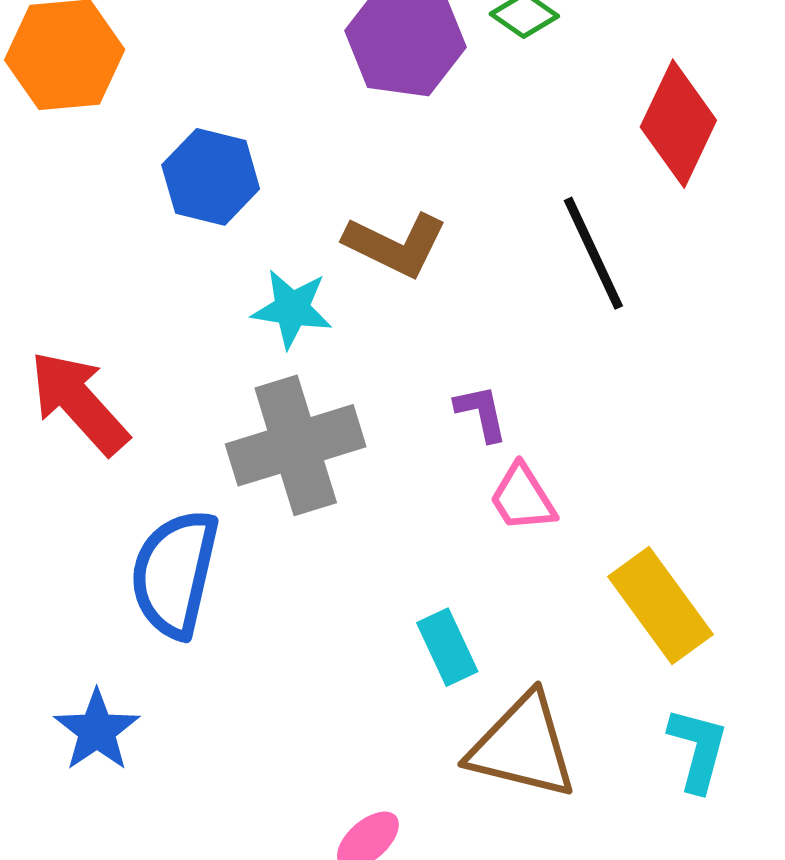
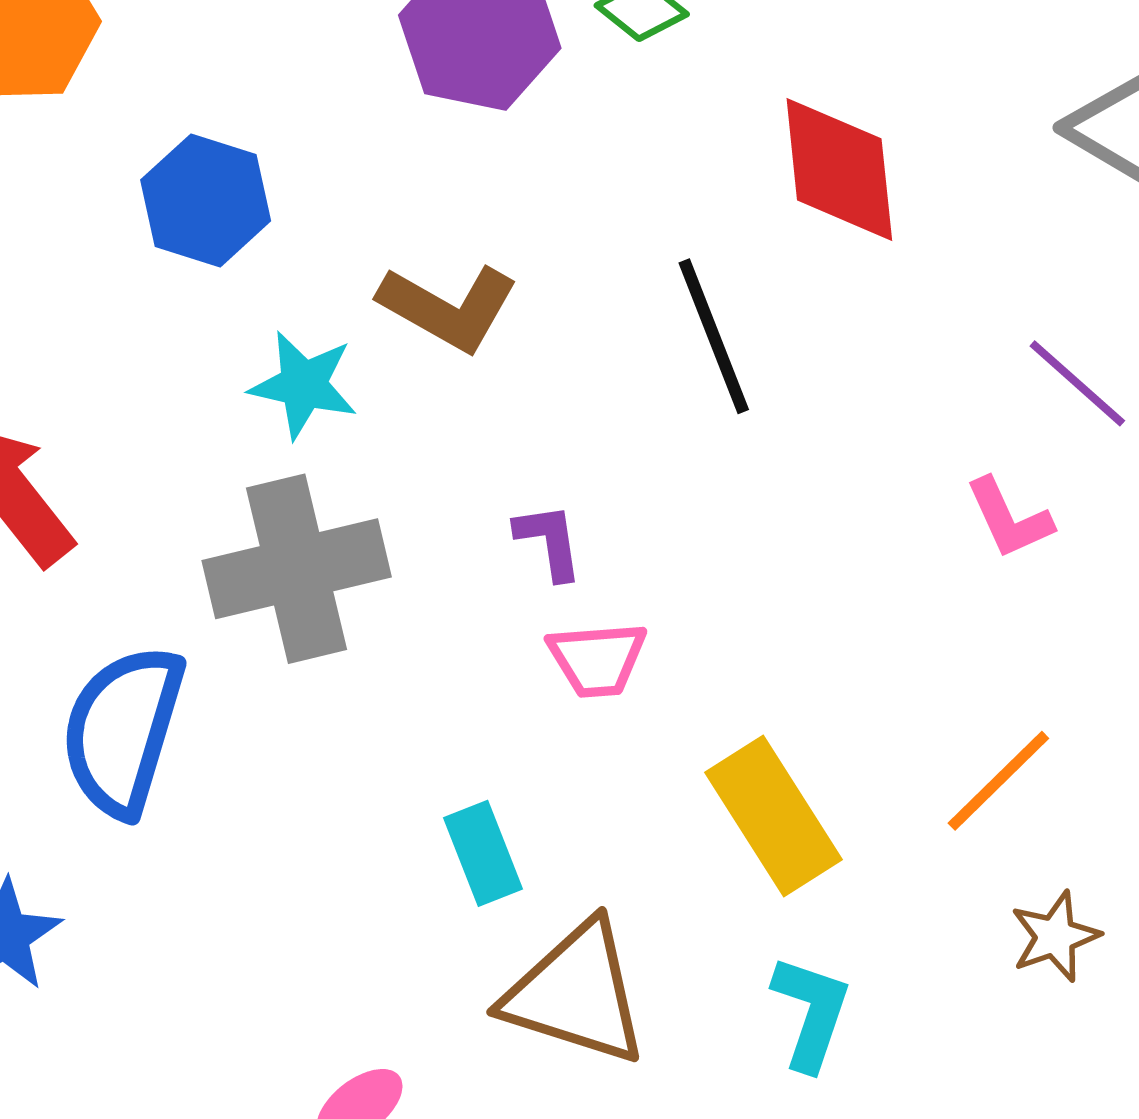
red diamond: (678, 124) -> (839, 169), turned -35
pink trapezoid: (523, 498) -> (597, 659), turned -66

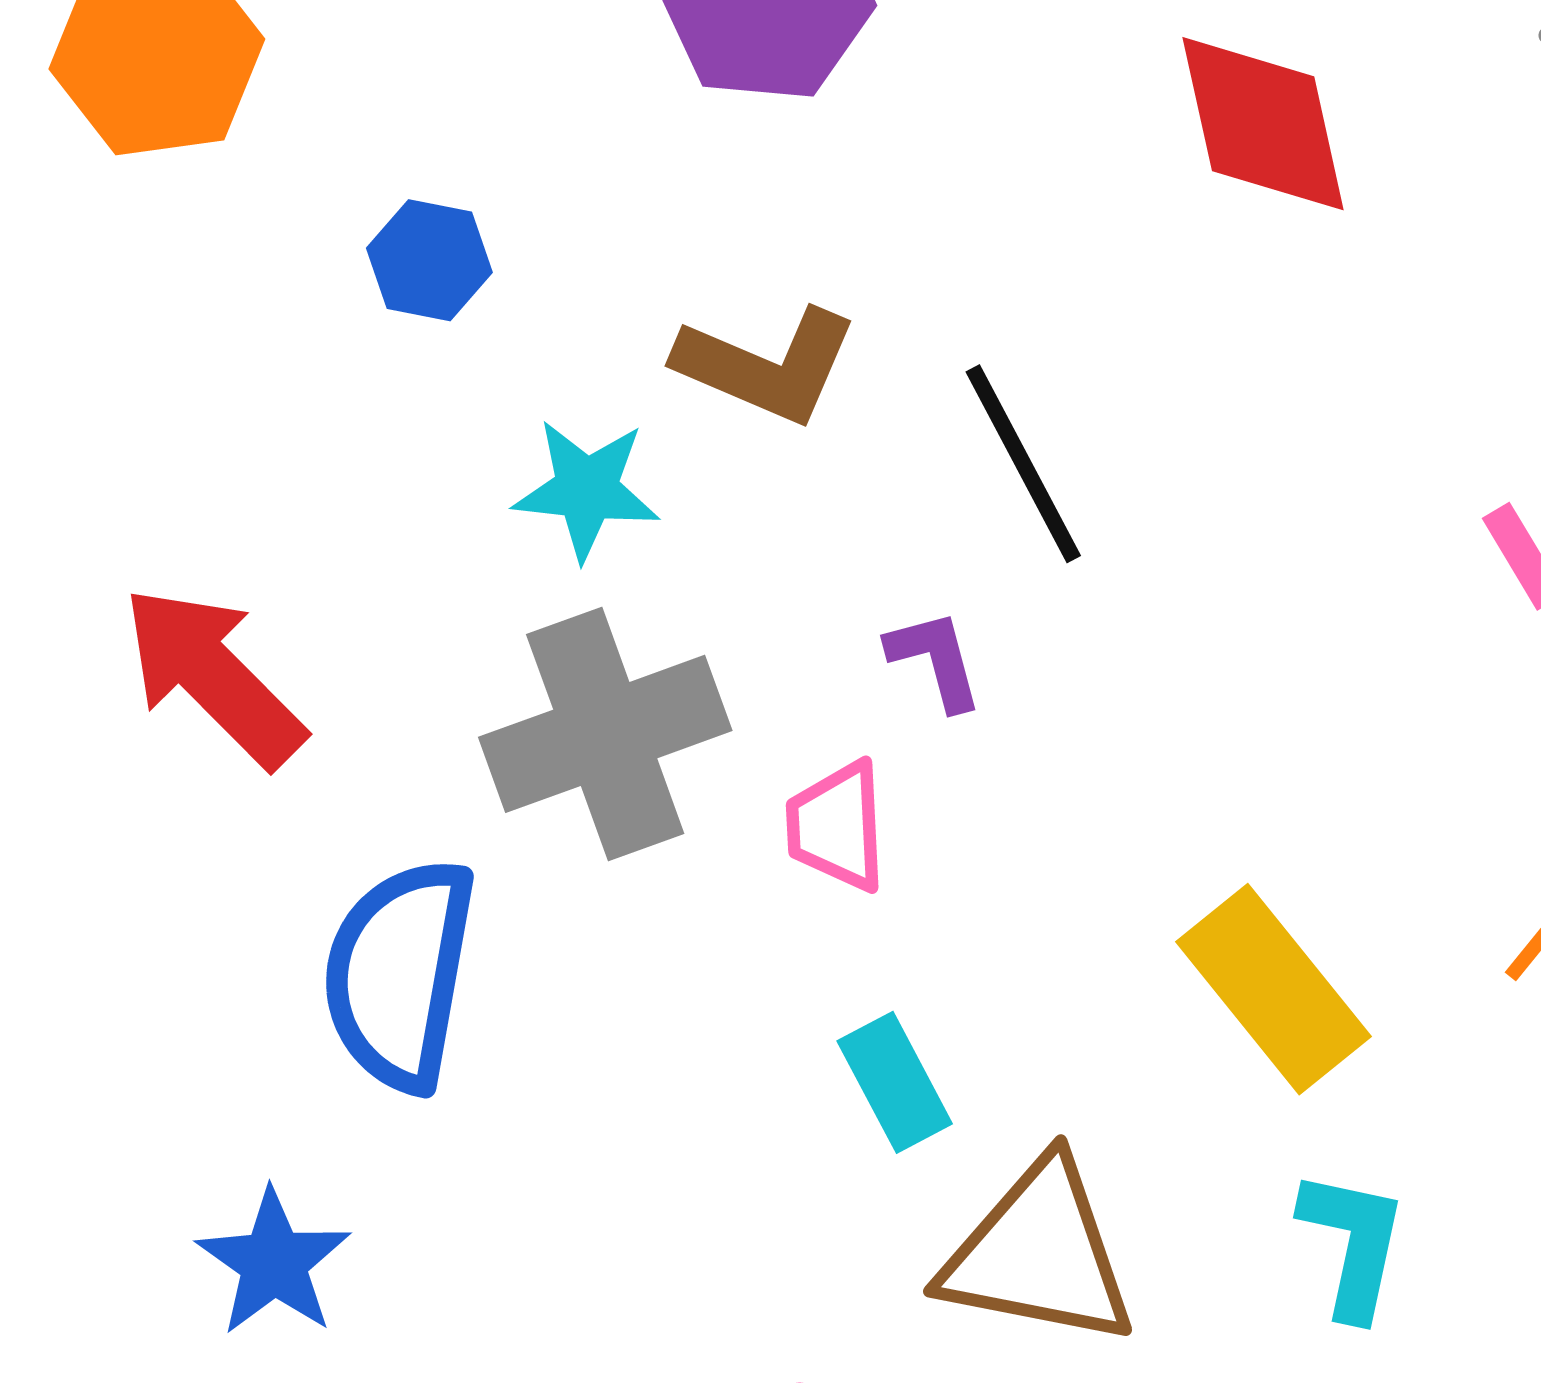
blue hexagon: (206, 200) -> (429, 260), size x0.7
black line: (714, 336) -> (1023, 464), moved
pink trapezoid: (597, 659) -> (837, 826), moved, turned 98

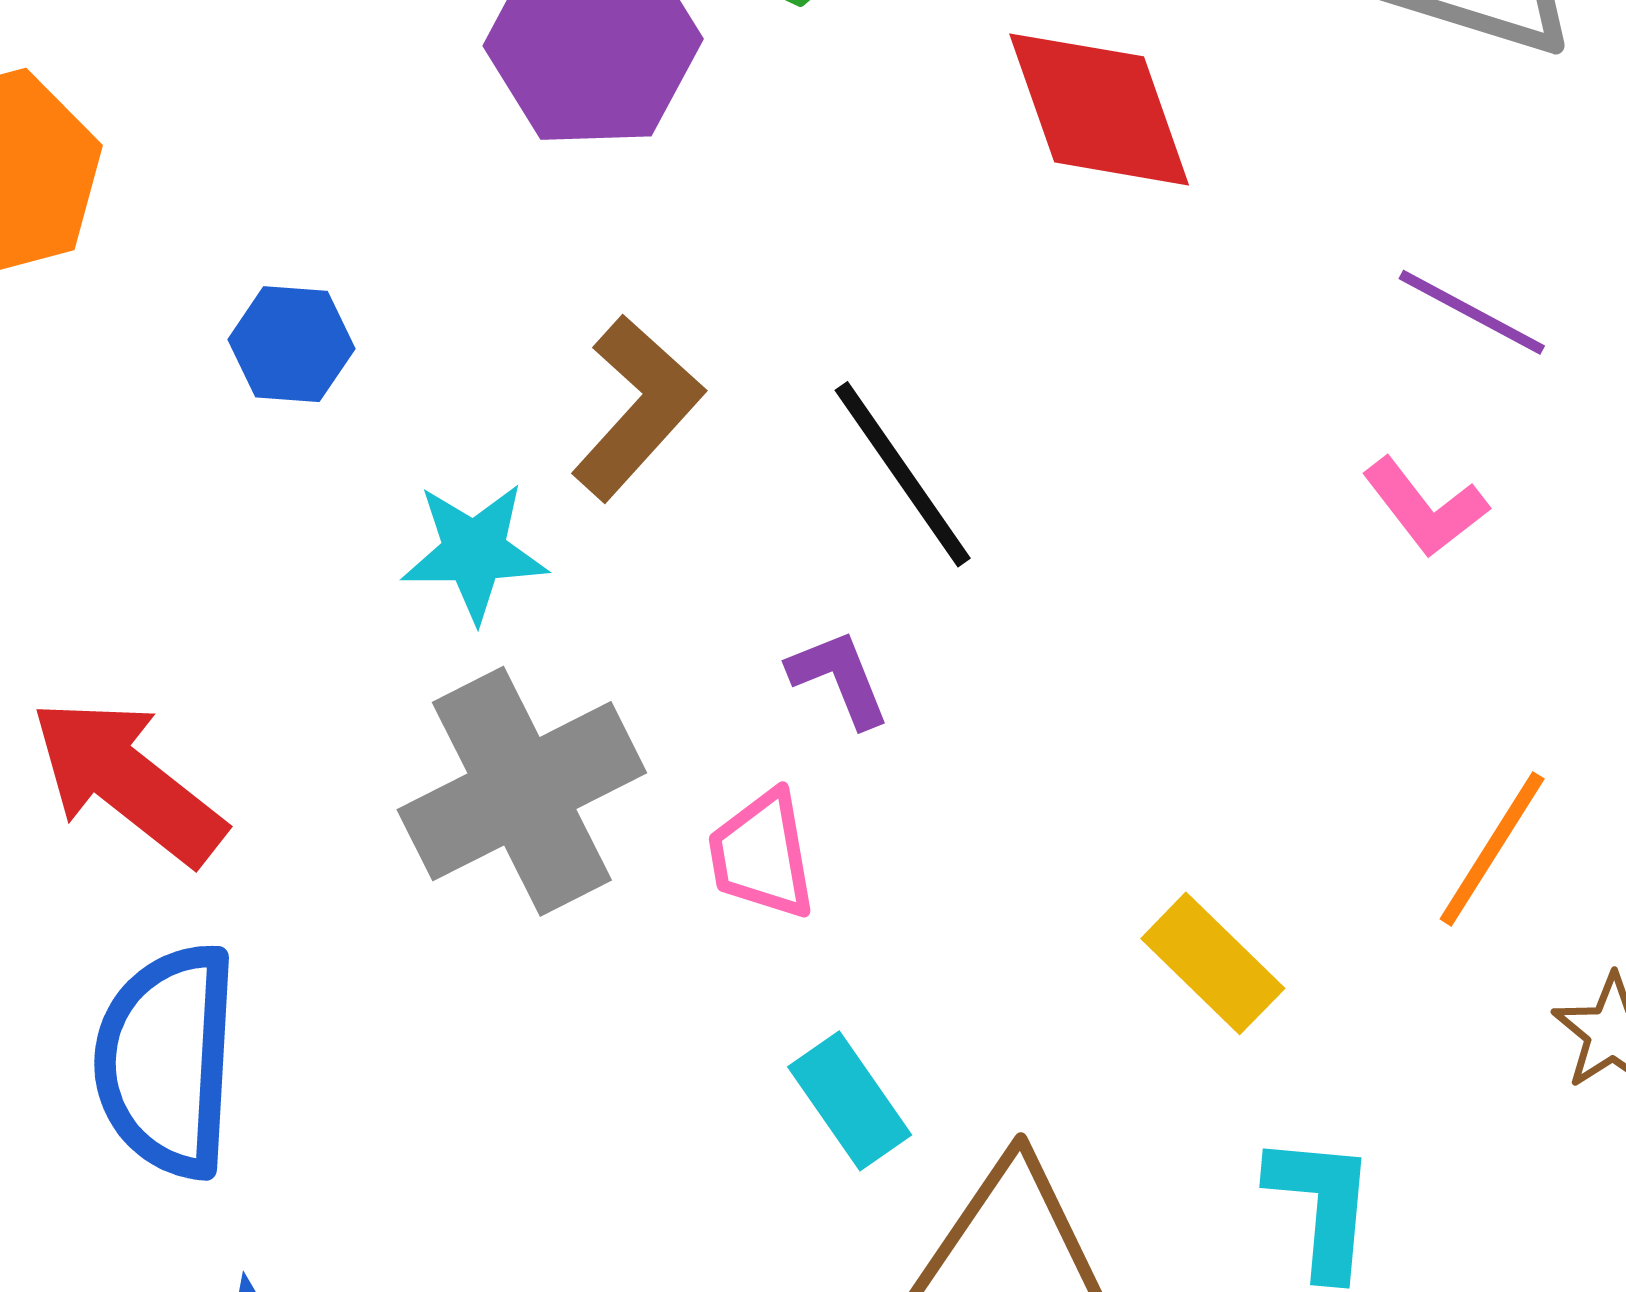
brown L-shape: (767, 365) -> (637, 408), turned -64
blue semicircle: (400, 974) -> (167, 1061), moved
yellow rectangle: (1273, 989) -> (1213, 963), size x0.7

